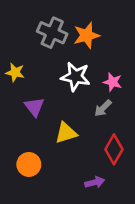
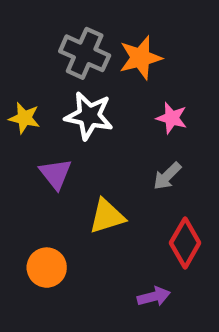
white star: (76, 77) -> (89, 116), moved
pink star: (113, 82) -> (172, 118), moved

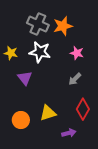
yellow triangle: (107, 216) -> (48, 113), moved

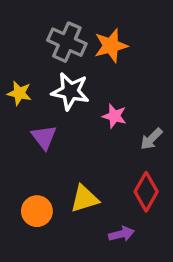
pink star: (77, 53) -> (114, 116), moved
gray arrow: (75, 79) -> (151, 139), moved

